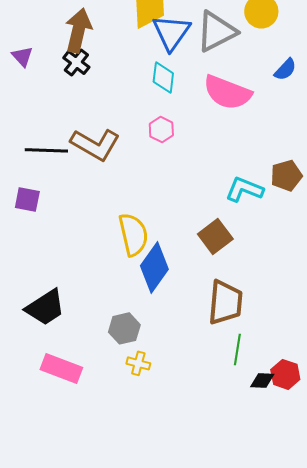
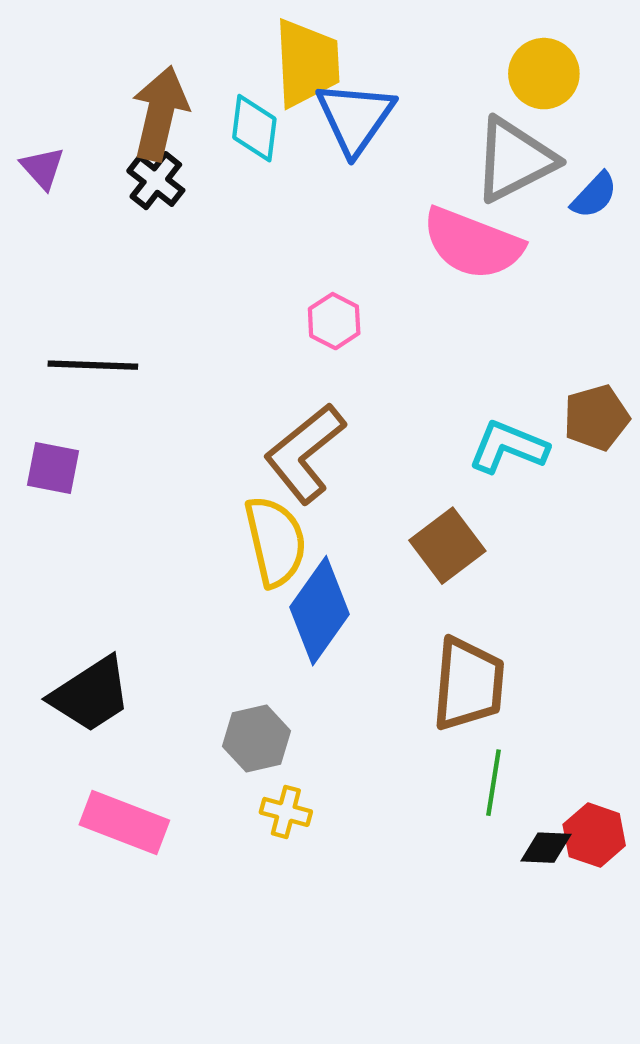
gray triangle: (216, 31) -> (515, 160), moved
cyan diamond: (163, 77) -> (254, 128), moved
brown L-shape: (95, 144) -> (305, 453), moved, turned 111

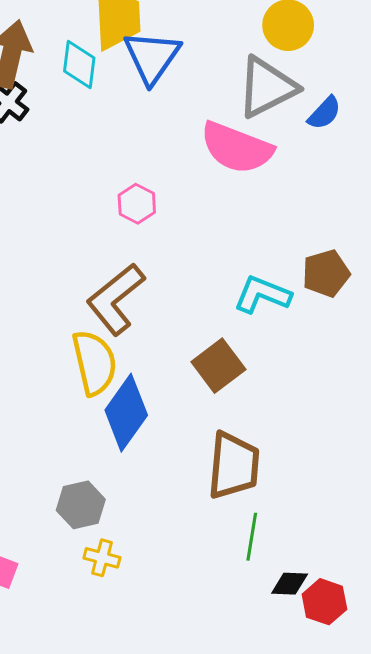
red hexagon: (594, 835) -> (324, 602), moved

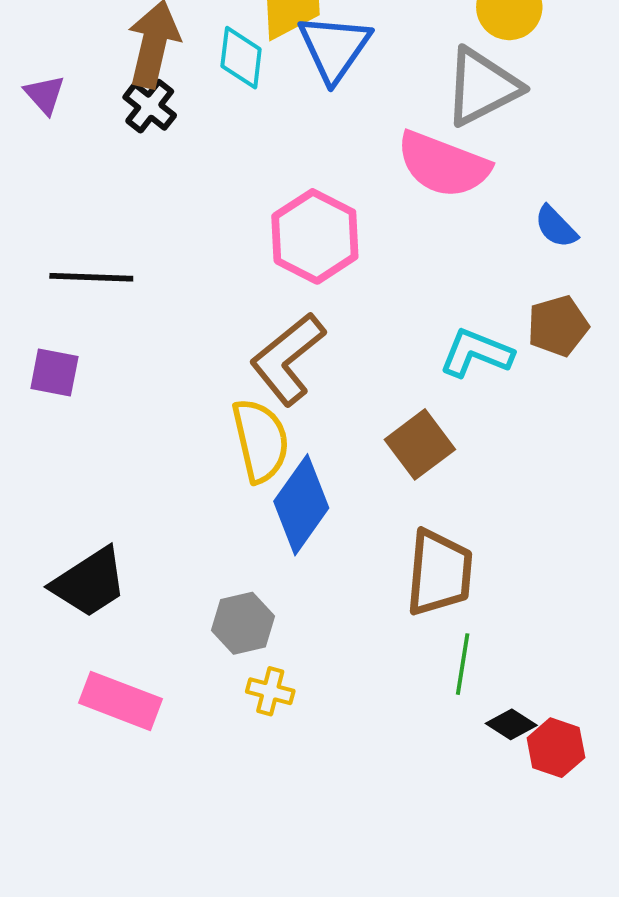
blue semicircle: (324, 113) -> (556, 227), moved, turned 93
pink hexagon: (137, 204) -> (315, 236), size x1.8
black diamond: (290, 584) -> (511, 724), turned 30

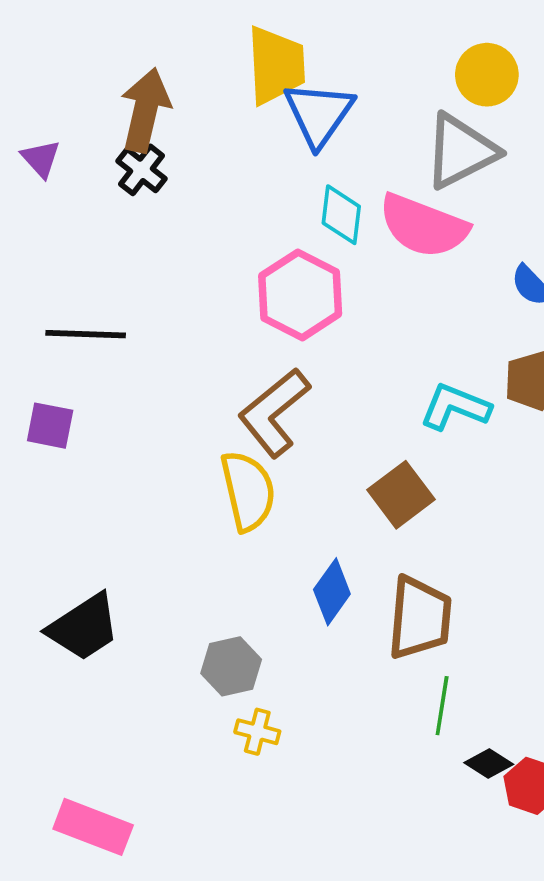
cyan diamond: (241, 58) -> (341, 215), moved
blue diamond: (301, 505) -> (332, 592), moved, size x0.7
pink rectangle: (121, 701) -> (93, 827), moved

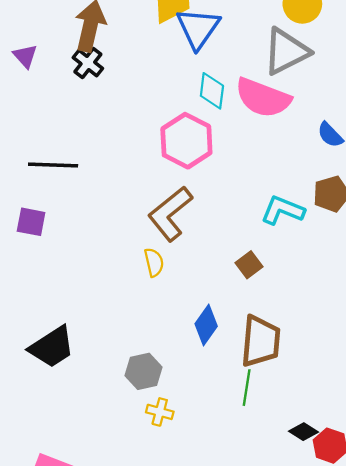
yellow semicircle: (248, 491) -> (154, 262), size x0.6
brown square: (401, 495) -> (249, 265), size x0.7
green line: (442, 706) -> (247, 388), moved

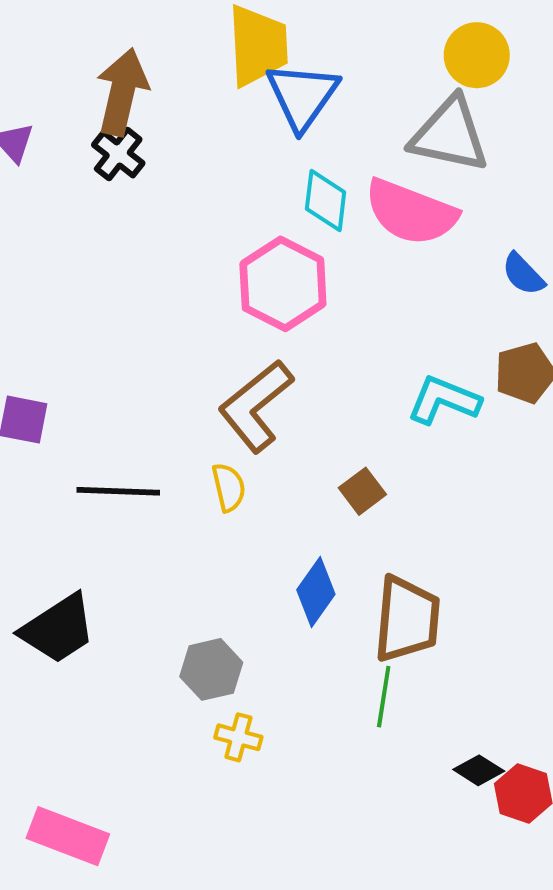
gray triangle: (286, 51) -> (450, 135), turned 39
black line: (53, 165) -> (118, 491), moved
brown square: (249, 265) -> (362, 491), moved

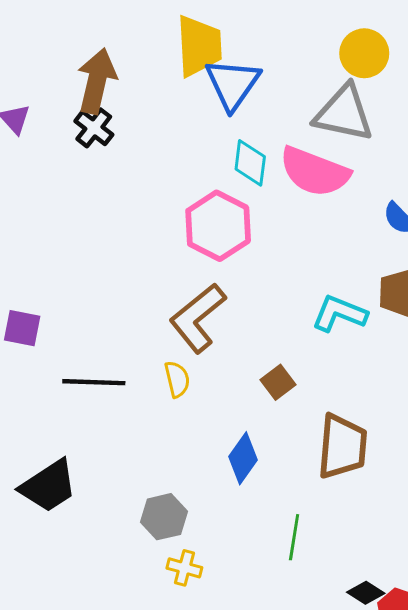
brown trapezoid: (407, 619) -> (342, 447), moved

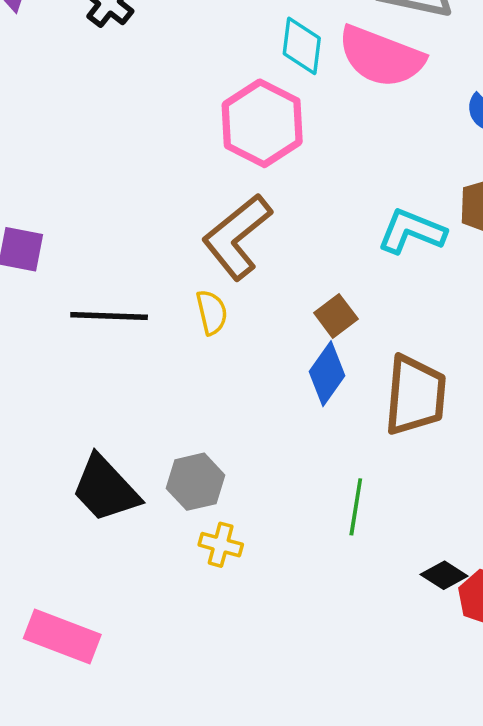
blue diamond: (243, 458) -> (327, 374), moved
black trapezoid: (48, 486) -> (105, 489), moved, turned 80

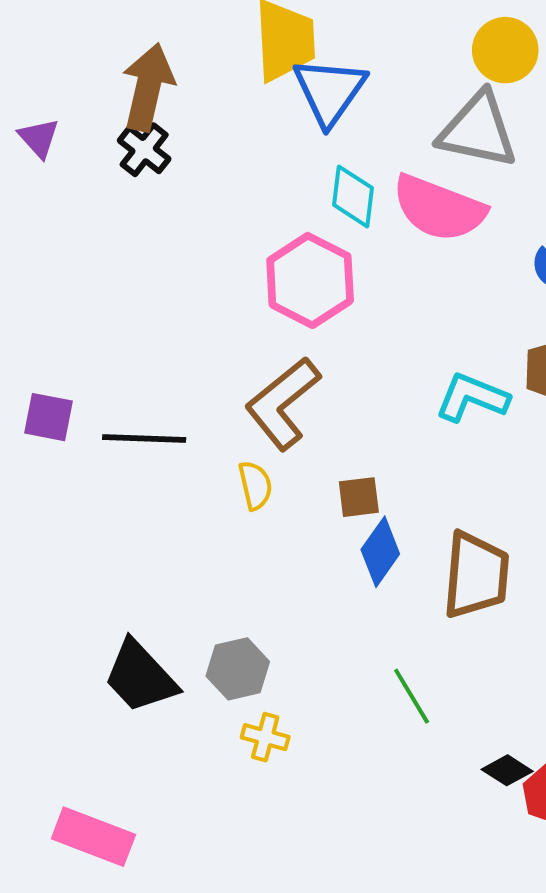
black line: (109, 316) -> (144, 439), moved
brown square: (336, 316) -> (359, 497), moved, turned 30
green line: (356, 507) -> (412, 696), turned -40

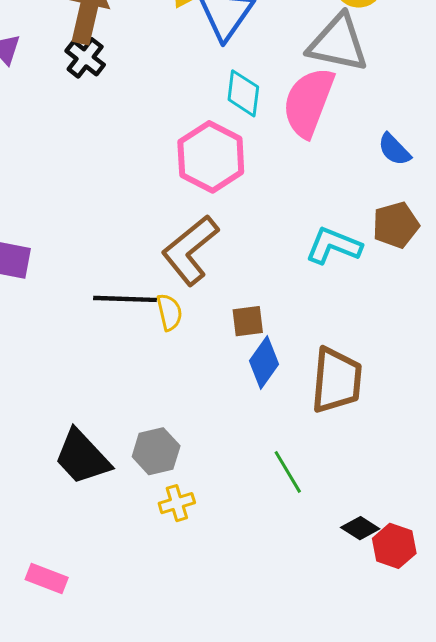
pink semicircle: (439, 208) -> (308, 102), turned 90
black line: (144, 439) -> (125, 299), moved
yellow cross: (265, 737) -> (177, 503), turned -32
pink rectangle: (93, 837) -> (47, 578), size x0.7

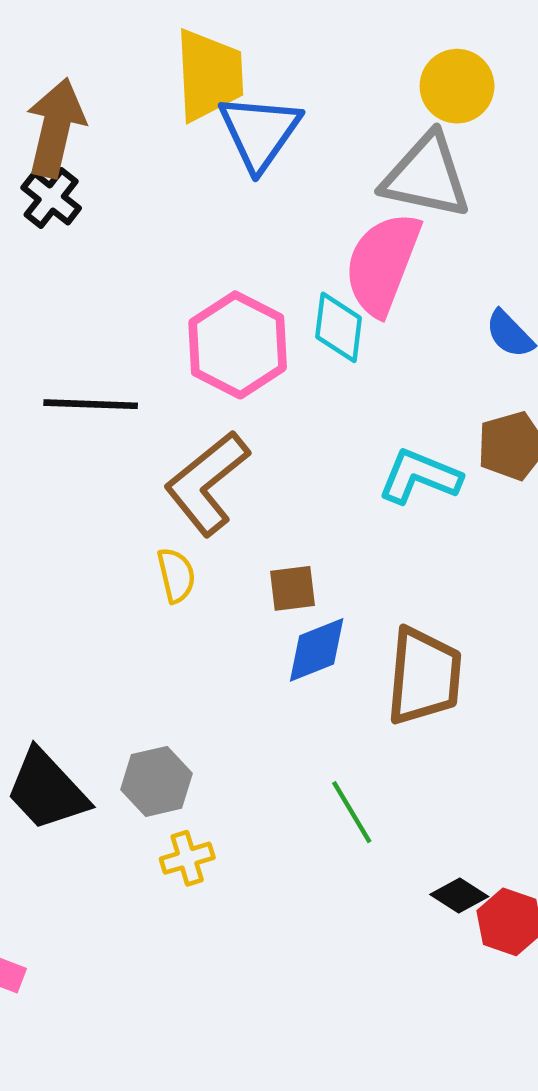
cyan diamond: (243, 93) -> (339, 327), moved
black line: (125, 299) -> (91, 404), moved
blue diamond: (264, 363) -> (317, 650), turned 33

